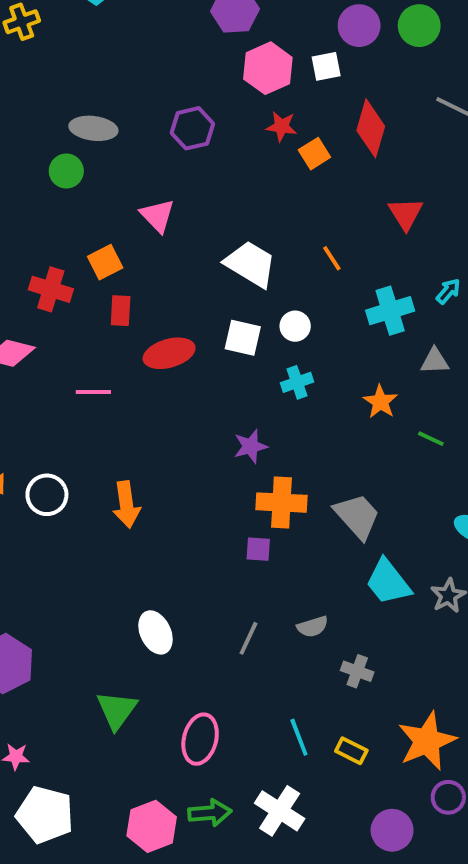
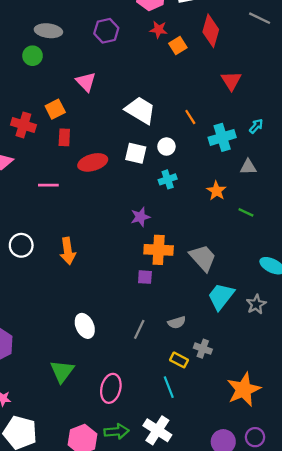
orange line: (332, 258) -> (190, 117), moved
cyan trapezoid: (388, 582) -> (221, 296), turned 76
yellow rectangle: (351, 751) -> (179, 360), moved
purple circle: (448, 797) -> (255, 437), moved

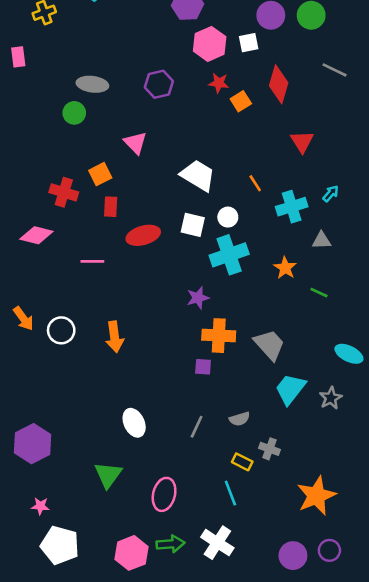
cyan cross: (168, 179) -> (229, 255), size x1.8

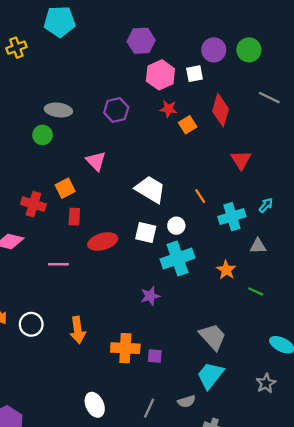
orange cross: (219, 336) -> (125, 348), moved
cyan trapezoid: (290, 389) -> (210, 375), moved

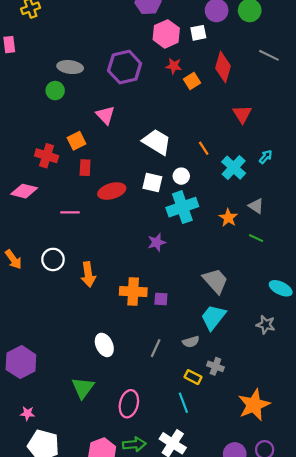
purple hexagon: (116, 110) -> (125, 67), size x1.4
cyan cross: (232, 217) -> (234, 168), turned -30
gray triangle: (258, 246) -> (256, 206), moved, turned 35
white circle: (31, 324) -> (53, 259), moved
gray star: (266, 383) -> (266, 325), turned -30

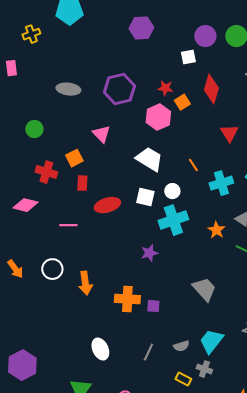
pink hexagon: (166, 34) -> (158, 117), moved
green circle: (55, 91) -> (34, 129), moved
cyan cross: (234, 168) -> (221, 183), turned 30
cyan trapezoid: (213, 317) -> (211, 341), moved

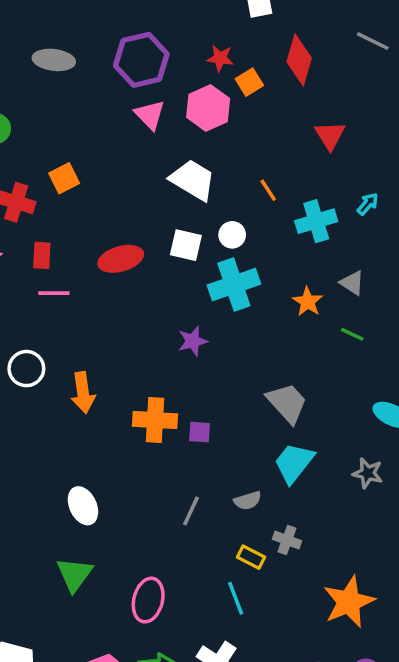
pink triangle: (101, 134) -> (150, 115), moved
red rectangle: (82, 183) -> (42, 255), moved
cyan trapezoid: (211, 341) -> (294, 463), moved
white ellipse: (100, 349) -> (83, 506), moved

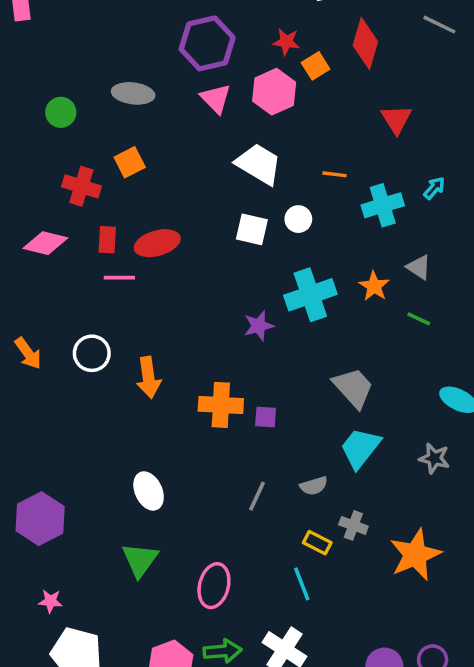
gray ellipse: (54, 60) -> (133, 93), moved
orange line: (268, 190) -> (334, 174), turned -50
red ellipse: (121, 259) -> (157, 243), moved
cyan cross: (234, 285) -> (310, 295), moved
orange star: (349, 602) -> (415, 555), moved

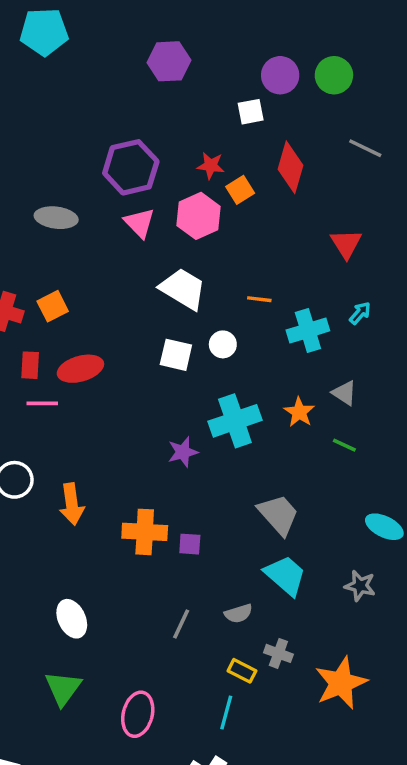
red triangle: (396, 119) -> (346, 244), moved
orange square: (130, 162) -> (53, 306), moved
cyan trapezoid: (360, 448) -> (285, 575), turned 93
cyan line: (302, 584) -> (226, 713), turned 36

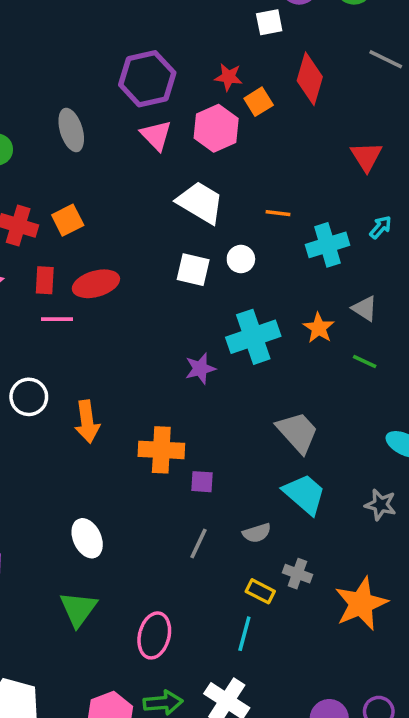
gray ellipse: (56, 218) -> (71, 130), turned 66
purple square: (190, 544) -> (202, 482), moved

